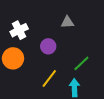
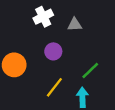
white cross: (19, 30) -> (43, 17), moved

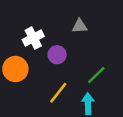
white cross: (43, 17) -> (33, 38), moved

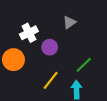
gray triangle: (80, 26) -> (69, 22), turned -32

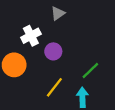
gray triangle: (69, 22) -> (58, 13), moved

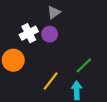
purple circle: (53, 51) -> (50, 34), moved

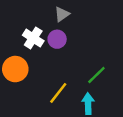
white cross: (29, 33) -> (33, 38), turned -30

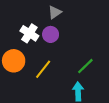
yellow line: (58, 93) -> (43, 69), moved

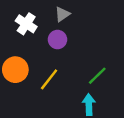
white cross: (29, 33) -> (26, 24), moved

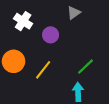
gray triangle: (62, 14) -> (74, 13), moved

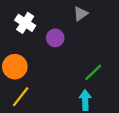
yellow line: (43, 70) -> (21, 97), moved

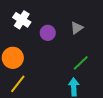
gray triangle: (81, 14) -> (77, 28), moved

